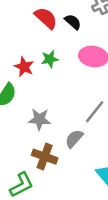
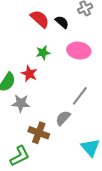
red star: (24, 67) -> (29, 74), moved
gray star: (39, 119) -> (21, 103), moved

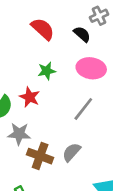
black semicircle: (62, 22) -> (82, 34), moved
gray line: (80, 96) -> (83, 109), moved
brown cross: (39, 133) -> (40, 156), moved

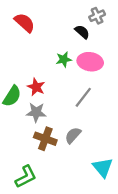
red semicircle: (43, 29) -> (25, 23), moved
green star: (47, 71) -> (64, 59), moved
gray star: (19, 134) -> (36, 112), moved

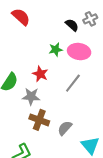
gray cross: (97, 16) -> (90, 19), moved
red star: (36, 87) -> (40, 74), moved
gray semicircle: (73, 135) -> (65, 128), moved

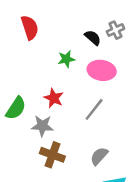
red semicircle: (21, 17) -> (30, 28), turned 30
green star: (56, 49) -> (66, 59), moved
gray semicircle: (65, 128) -> (99, 156), moved

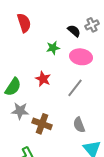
gray star: (42, 126) -> (20, 111), moved
gray semicircle: (99, 156) -> (79, 125), turned -63

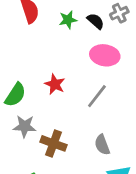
green star: (53, 48) -> (68, 20), moved

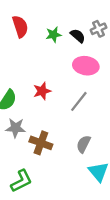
red star: (55, 84) -> (42, 91), turned 30
gray semicircle: (102, 145) -> (84, 144), turned 48

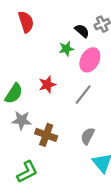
green star: (54, 35) -> (66, 49), moved
pink ellipse: (86, 66) -> (90, 60), turned -70

